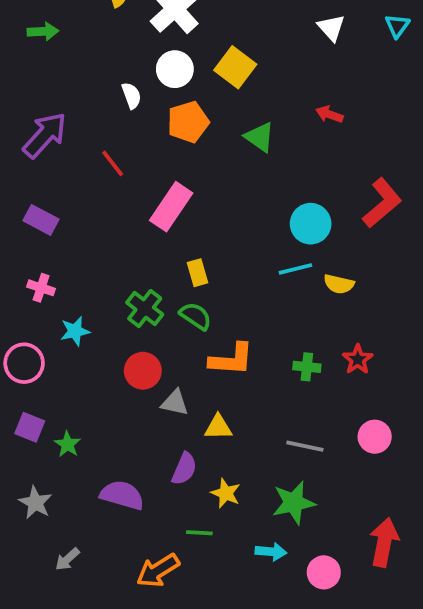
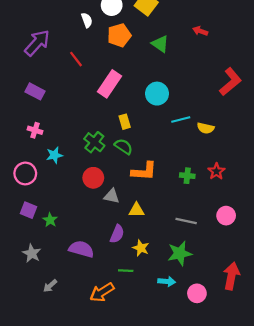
cyan circle: (311, 224) -> (157, 94), moved

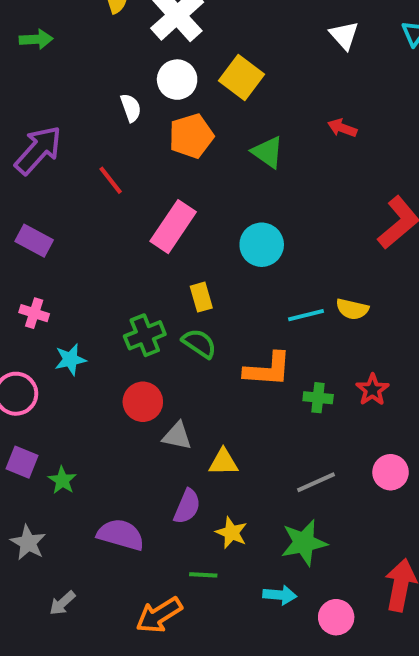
cyan line: (181, 119) -> (306, 315), moved
green cross: (94, 142) -> (145, 335), turned 30
orange L-shape: (144, 171) -> (268, 370), moved
gray line: (186, 221) -> (316, 482), turned -36

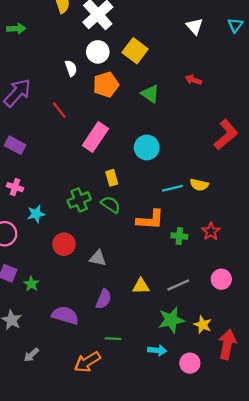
red circle: (143, 402) -> (64, 244), moved
yellow triangle: (223, 462) -> (141, 286), moved
yellow star: (231, 533) -> (203, 325), moved

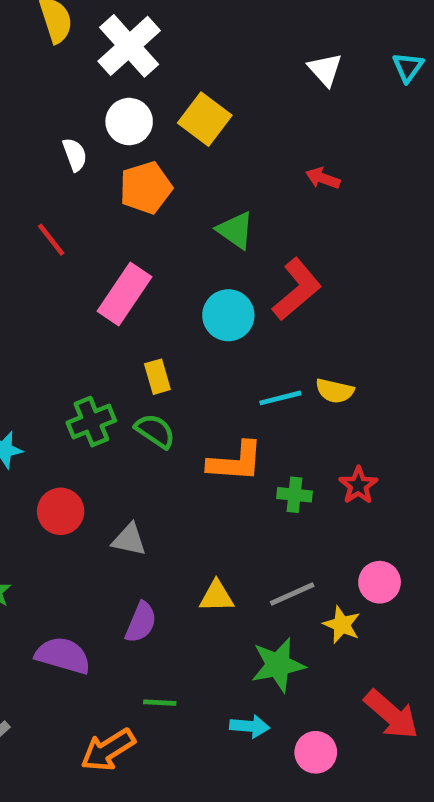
green triangle: (150, 94) -> (235, 230), moved
red L-shape: (226, 135) -> (297, 289), moved
yellow star: (203, 325) -> (342, 625), moved
red arrow: (227, 344) -> (391, 714), turned 120

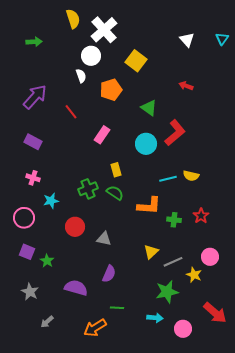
white circle: (129, 122) -> (91, 56), moved
pink rectangle: (124, 294) -> (102, 135), size x0.7
yellow triangle: (217, 596) -> (151, 252), moved, turned -42

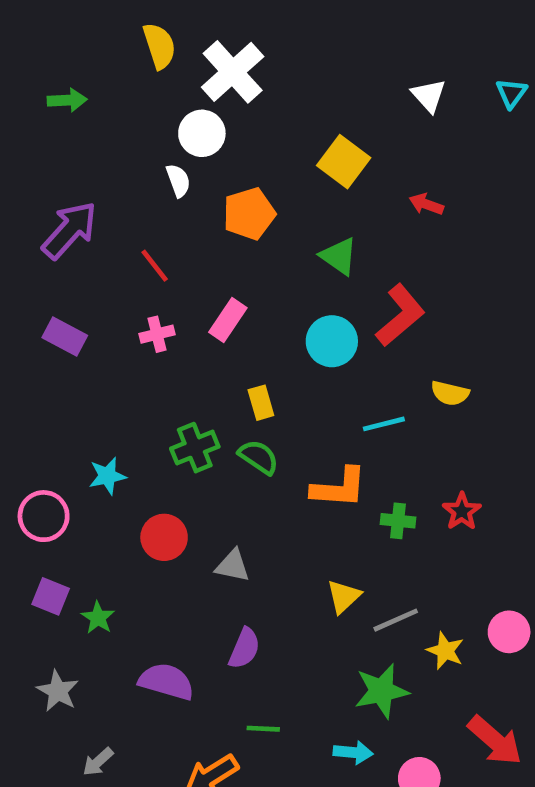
yellow square: (136, 61) -> (344, 162), moved
yellow semicircle: (191, 176) -> (450, 393), moved
pink cross: (33, 178) -> (157, 334), moved, turned -32
pink circle: (210, 257) -> (509, 632), moved

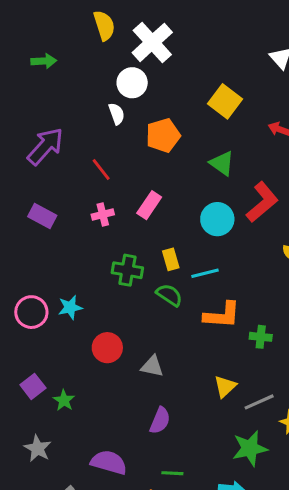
cyan line: (384, 424) -> (205, 273), moved
green cross: (195, 448) -> (127, 270), moved, turned 32
pink circle: (44, 516) -> (31, 312), moved
purple square: (51, 596) -> (33, 386), turned 30
purple semicircle: (166, 681) -> (109, 462), moved

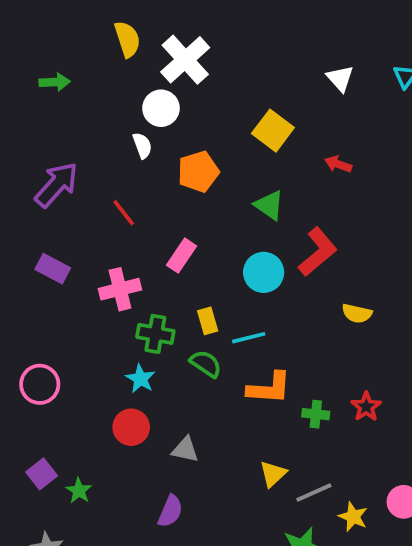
pink cross: (103, 214) -> (120, 289), moved, size x1.5
cyan star: (70, 307) -> (140, 379), moved, turned -30
purple semicircle: (160, 421) -> (170, 511), moved

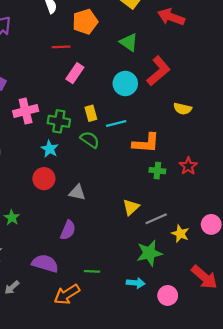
red arrow: (338, 164) -> (171, 17), size x1.6
red line: (124, 213) -> (61, 47), moved, turned -54
pink cross: (120, 289) -> (26, 111), moved
orange L-shape: (269, 388) -> (146, 143), moved

